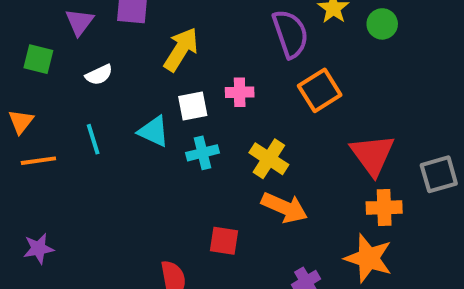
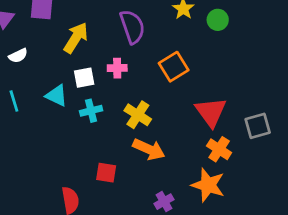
purple semicircle: (290, 34) -> (132, 27), moved
orange cross: (384, 208) -> (219, 149), turned 35

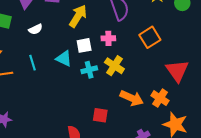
yellow cross: (138, 115) -> (114, 66), moved
orange cross: (219, 149) -> (160, 98), moved

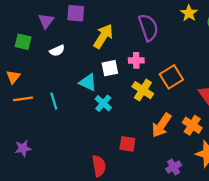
orange square: (150, 37) -> (171, 77), moved
cyan line: (32, 63) -> (54, 101), moved
cyan cross: (89, 70) -> (103, 103), moved, turned -35
orange arrow: (132, 98) -> (161, 125), turned 100

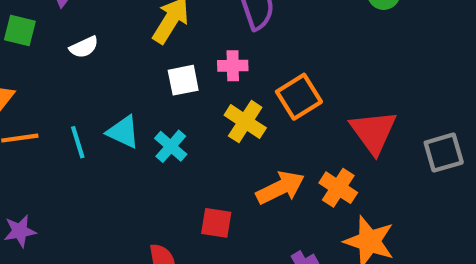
cyan triangle: (88, 82) -> (123, 132), moved
orange arrow: (161, 125) -> (280, 188), turned -150

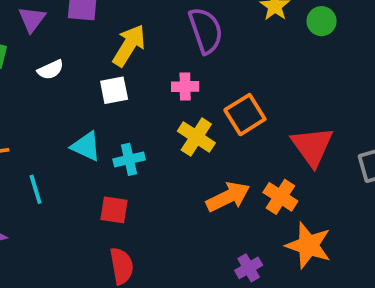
white square: (183, 80) -> (114, 90), moved
cyan line: (78, 142) -> (36, 189), moved
cyan cross: (171, 146) -> (129, 159), turned 36
red square: (216, 223) -> (114, 210), moved

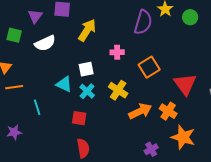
purple semicircle: (206, 30) -> (143, 22), moved, turned 35
white semicircle: (51, 70) -> (45, 43), size x1.5
white square: (114, 90) -> (86, 69), moved
yellow cross: (196, 137) -> (118, 90), moved
cyan cross: (129, 159) -> (87, 91), turned -35

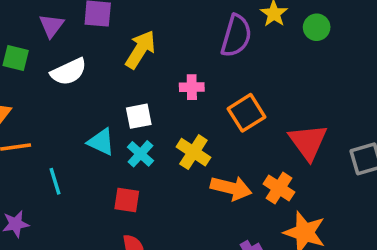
orange arrow: (140, 111) -> (231, 188), turned 40

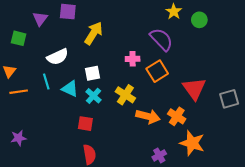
purple semicircle: (236, 36) -> (161, 39), moved, turned -60
white semicircle: (69, 72) -> (58, 57), moved
pink cross: (192, 87) -> (133, 59), moved
cyan line: (55, 181) -> (46, 81), moved

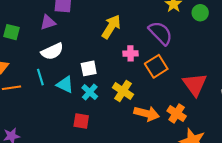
purple triangle: (40, 19) -> (48, 22), moved, turned 35
yellow arrow: (94, 33) -> (111, 27), moved

